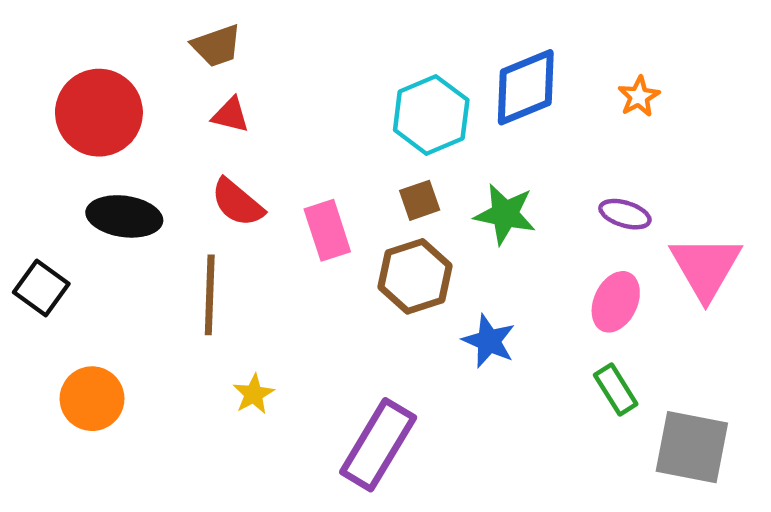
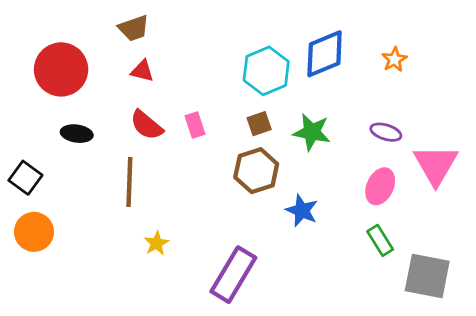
black ellipse: (124, 216) -> (77, 134), size x0.7
pink rectangle: (327, 230) -> (195, 125), moved, size x0.7
orange circle: (92, 399) -> (34, 232), moved

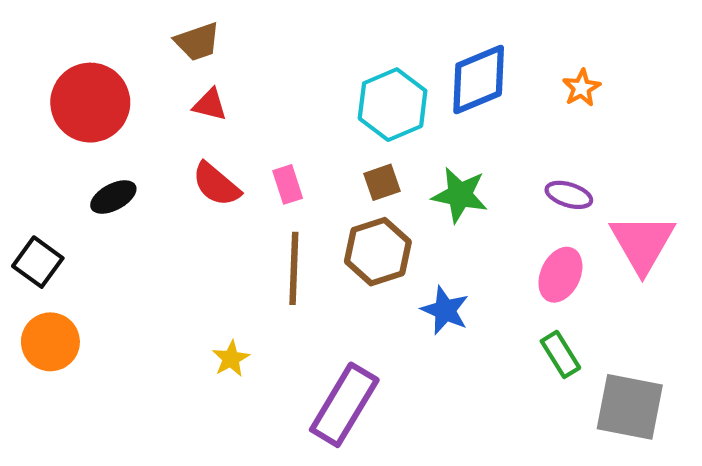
black ellipse: (77, 134) -> (113, 197), turned -36
brown line: (129, 182) -> (294, 268), moved

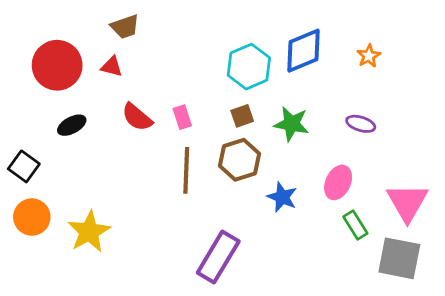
red triangle: (210, 105) -> (112, 67), moved
pink triangle: (642, 243) -> (407, 202), moved
pink ellipse: (560, 275) -> (338, 182), moved
yellow star: (231, 359) -> (89, 232), moved, size x1.8

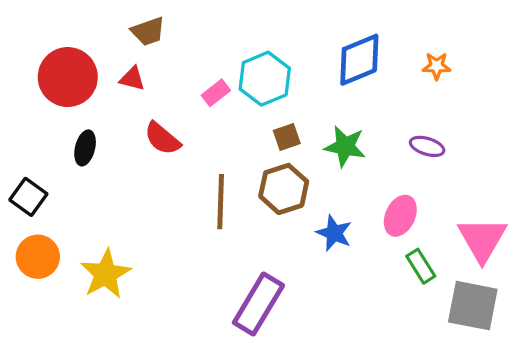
orange star: (369, 56) -> (437, 66), turned 30
cyan hexagon: (249, 67) -> (265, 79), moved
pink rectangle: (182, 117) -> (216, 93), moved, turned 70
black ellipse: (72, 125) -> (85, 148), turned -48

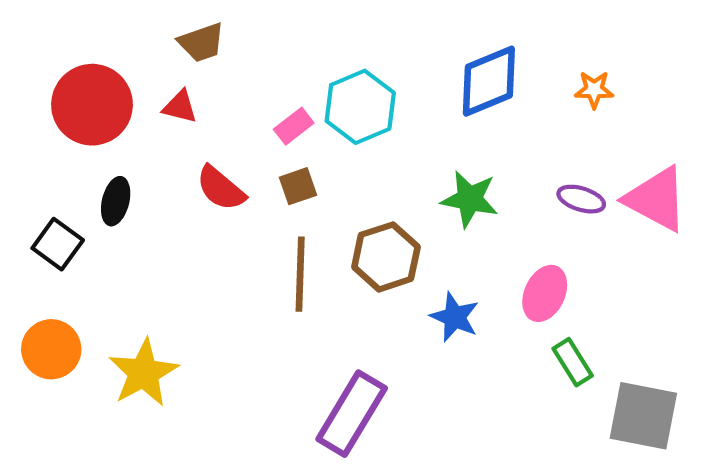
brown square: (287, 137) -> (298, 186), moved
black square: (28, 197) -> (58, 244), moved
pink triangle: (482, 239) -> (656, 199), moved, turned -32

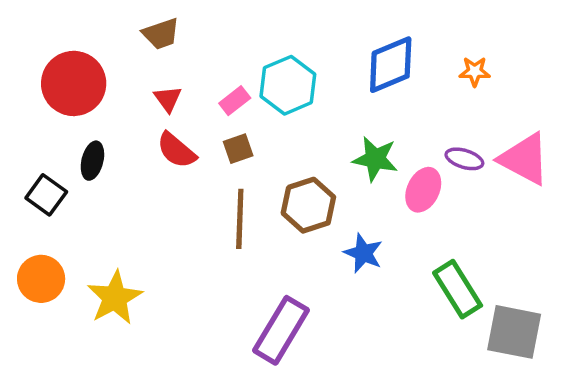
red triangle: (180, 107) -> (168, 99), moved, turned 40
pink ellipse: (545, 293) -> (423, 190), moved
green rectangle: (573, 362) -> (458, 289), size x1.5

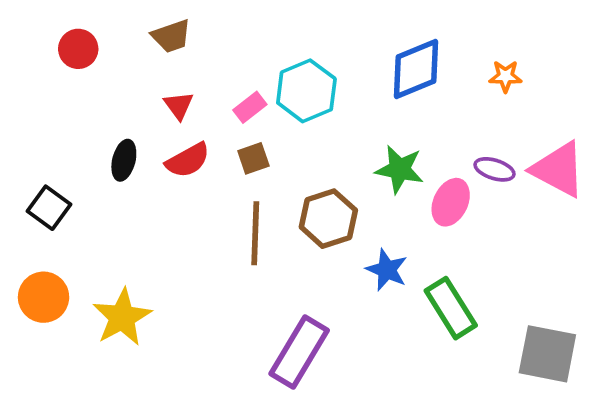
red circle: (74, 83) -> (78, 49), moved, size x0.6
red semicircle: (176, 150) -> (188, 160), turned -69
black ellipse: (92, 161) -> (124, 160), moved
green rectangle: (458, 289) -> (451, 308), moved

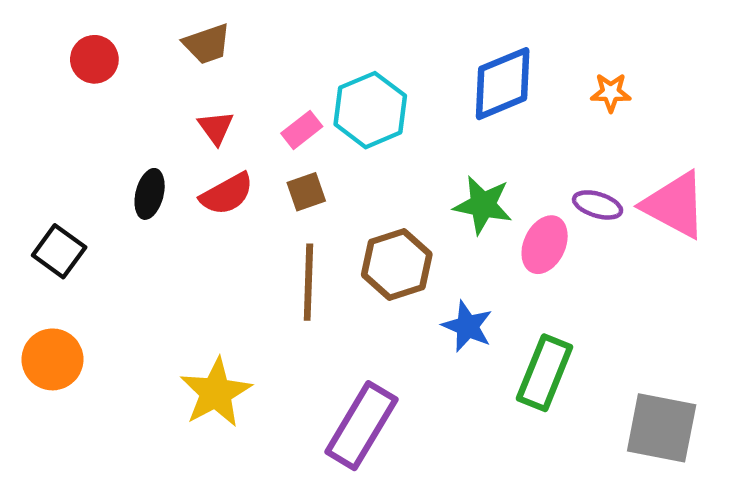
green rectangle: (451, 308) -> (545, 373), turned 54
yellow star: (122, 317) -> (216, 393), moved

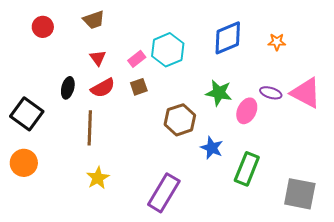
black square: (59, 251) -> (27, 114), size x1.4
brown line: (308, 282) -> (90, 128), moved
yellow star: (216, 393) -> (98, 178), size x0.7

